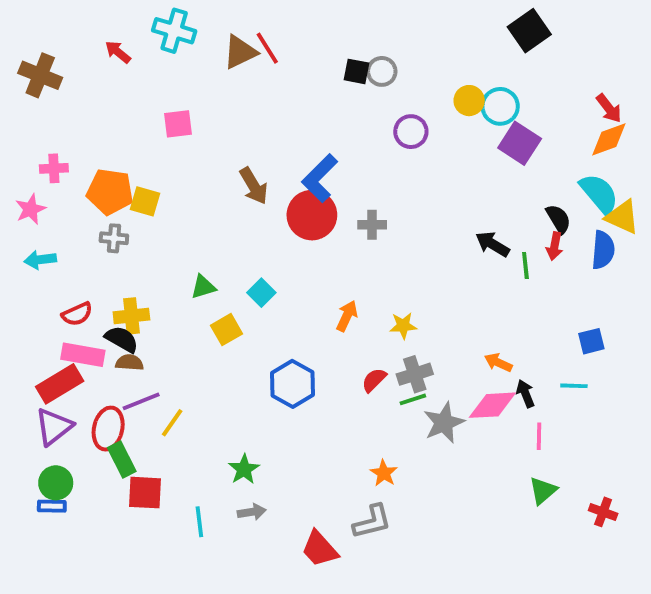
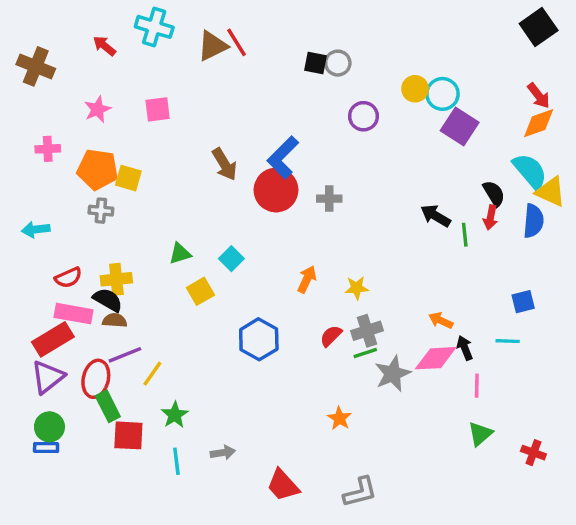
black square: (529, 31) -> (539, 27), moved
pink star: (30, 209) -> (98, 109), moved
green star: (244, 469) -> (175, 415), moved
gray L-shape: (372, 522) -> (360, 492), moved

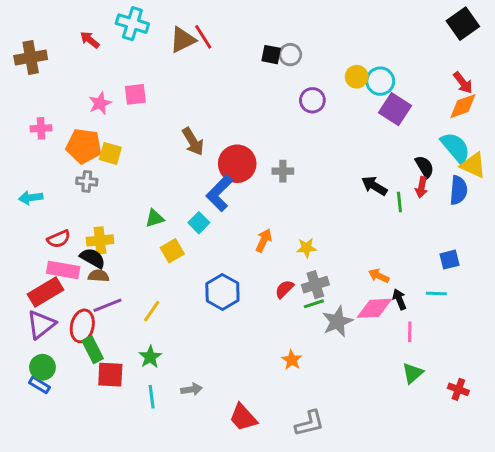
brown cross: (36, 66) -> (31, 58), turned -32
pink star: (98, 109) -> (100, 103), moved
blue L-shape: (283, 157) -> (219, 193), moved
yellow line: (152, 374) -> (152, 311), moved
blue rectangle: (46, 447) -> (40, 385), turned 30

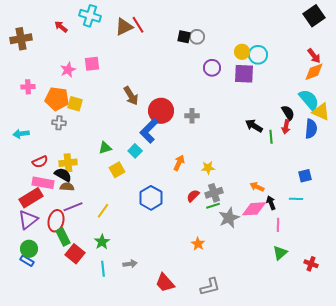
purple square: (395, 109) -> (244, 74), moved, turned -30
red square: (110, 375) -> (75, 254), turned 36

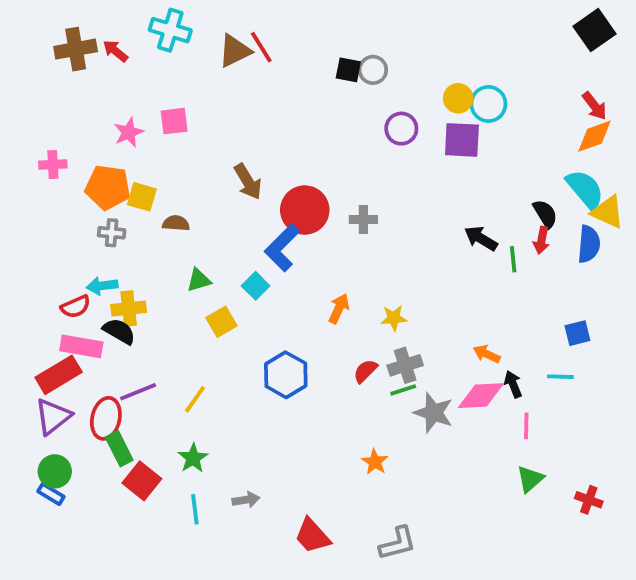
brown cross: (21, 39) -> (76, 49), moved
cyan arrow: (21, 134) -> (102, 286), moved
brown semicircle: (67, 187) -> (176, 223), moved
gray star: (229, 218) -> (434, 413), turned -30

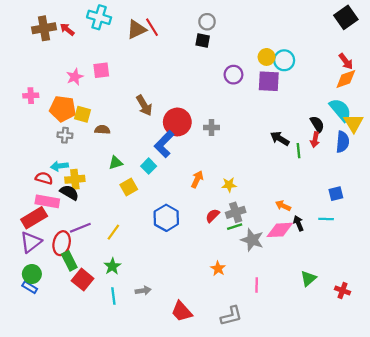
gray circle: (373, 70) -> (207, 22), moved
yellow triangle: (608, 212) -> (354, 123), turned 35
red semicircle: (76, 307) -> (44, 178), turned -140
pink line: (526, 426) -> (257, 285), moved

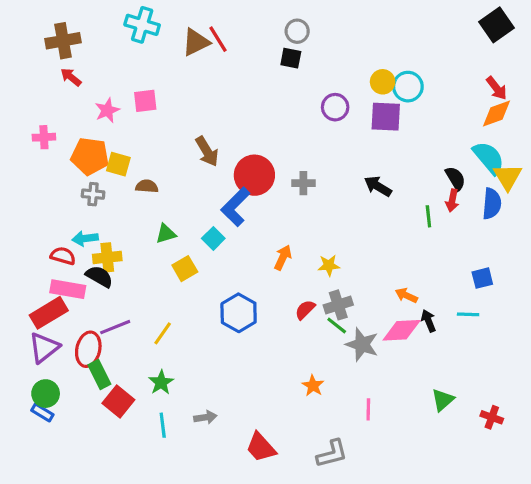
red arrow: (67, 29) -> (71, 77), moved
black arrow: (280, 139) -> (378, 186), moved
green line: (235, 227) -> (337, 325), turned 56

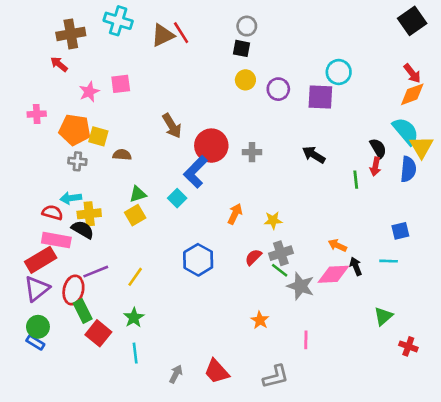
brown cross: (63, 41) -> (71, 34), moved
yellow circle: (383, 82) -> (245, 80), moved
yellow square: (185, 269) -> (135, 215), moved
green triangle: (443, 400) -> (383, 316), moved
gray arrow: (205, 417) -> (176, 374), moved, turned -54

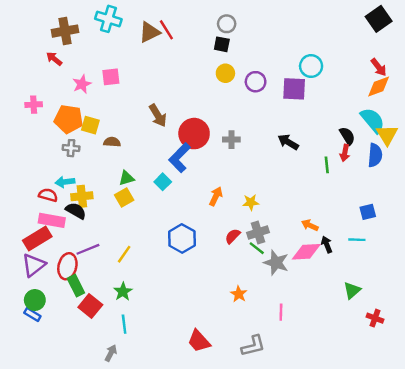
gray arrow: (176, 374) -> (111, 353), moved

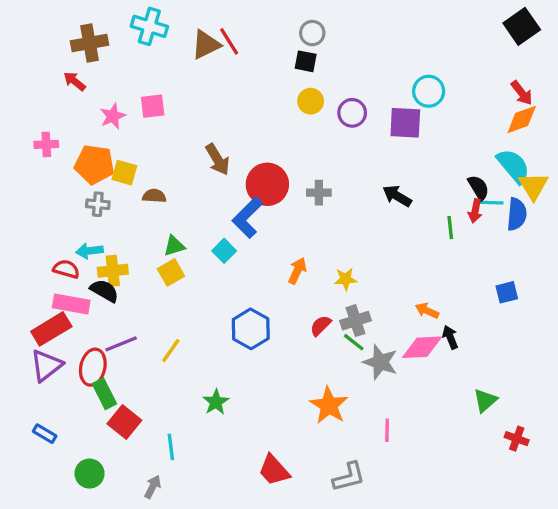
cyan line: (357, 240) -> (492, 203), moved
green star: (123, 292) -> (216, 402), moved
orange star: (239, 294) -> (329, 405), size x1.6
green circle: (35, 300) -> (89, 474), moved

